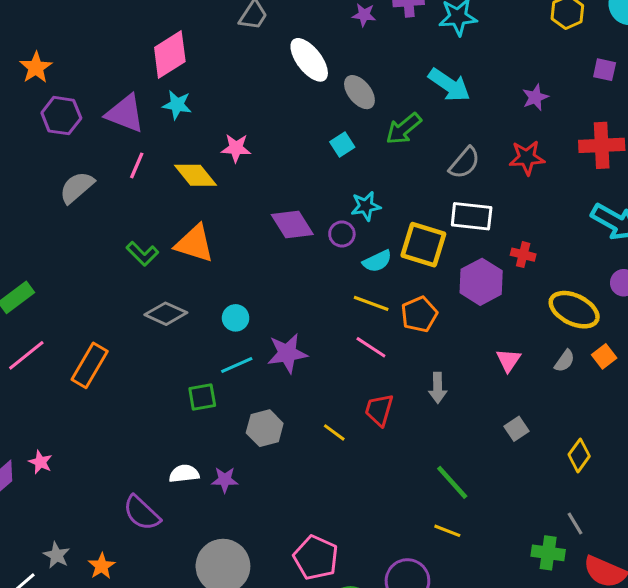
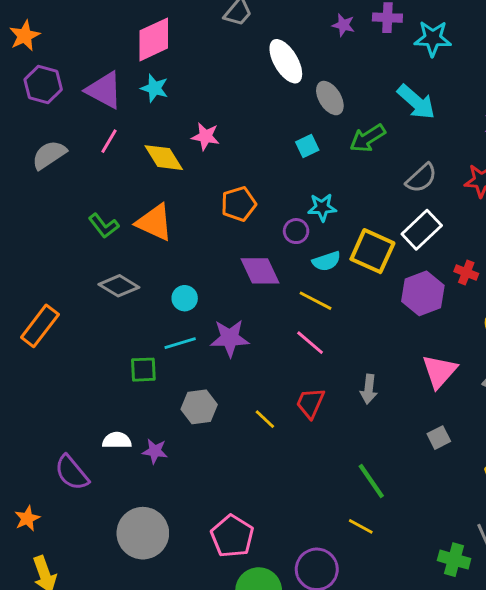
white rectangle: (472, 216) -> (422, 230), turned -57
purple diamond: (292, 224) -> (260, 271), moved
orange pentagon: (419, 314) -> (239, 204), moved
pink triangle: (508, 360) -> (440, 371), size x1.5

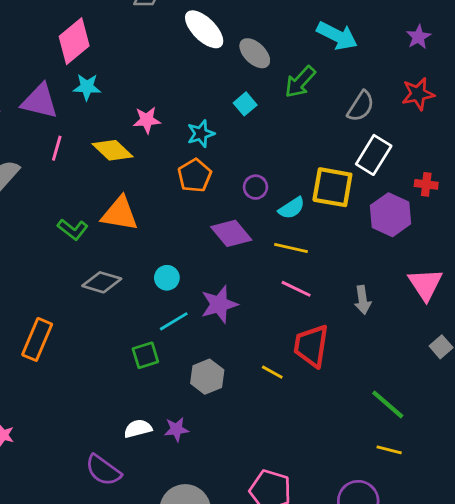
cyan star: (322, 207) -> (201, 134), moved
gray arrow: (369, 389) -> (363, 300), moved
red trapezoid: (310, 403) -> (311, 346), size x1.4

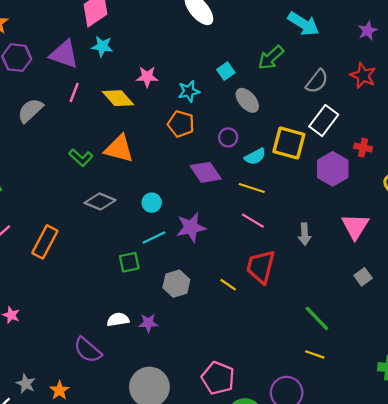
gray ellipse: (255, 53) -> (247, 100), moved
red star: (418, 94) -> (363, 76), turned 30
orange pentagon: (195, 176) -> (181, 124), turned -30

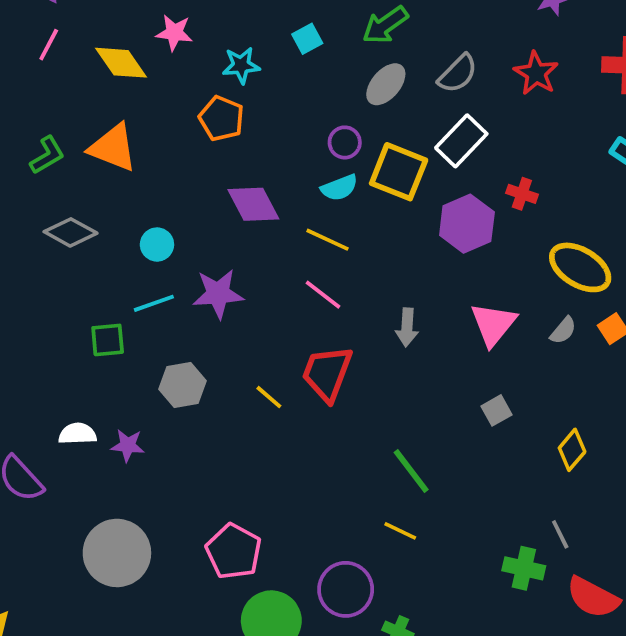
gray ellipse: (247, 100) -> (386, 84), moved, turned 75
purple circle: (228, 137) -> (345, 142), moved
green L-shape: (81, 158) -> (47, 155), turned -80

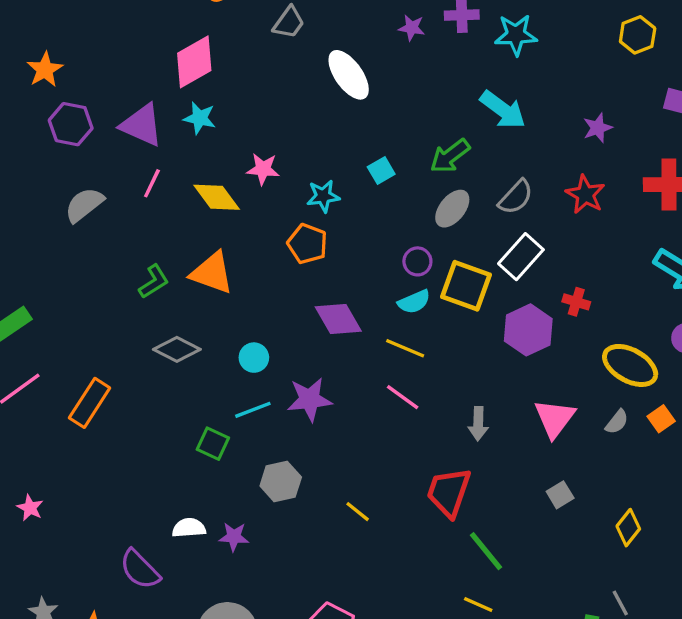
green square: (108, 340) -> (213, 444), turned 32
red trapezoid: (327, 373) -> (449, 492), moved
yellow line: (269, 397) -> (358, 512), moved

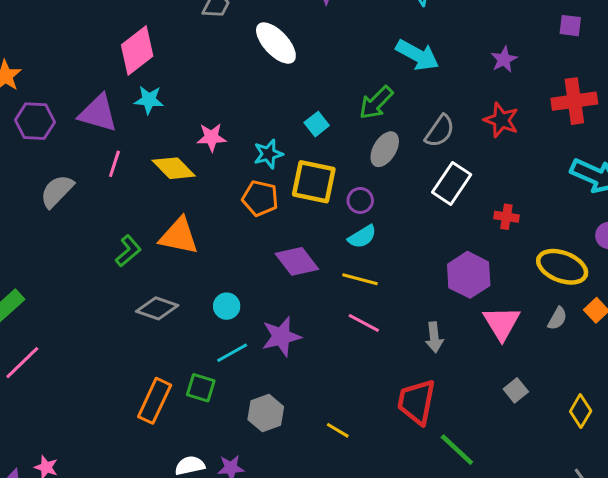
yellow square: (466, 286) -> (314, 182), moved
purple hexagon: (528, 330) -> (469, 275), moved
orange rectangle: (90, 403) -> (155, 401), moved

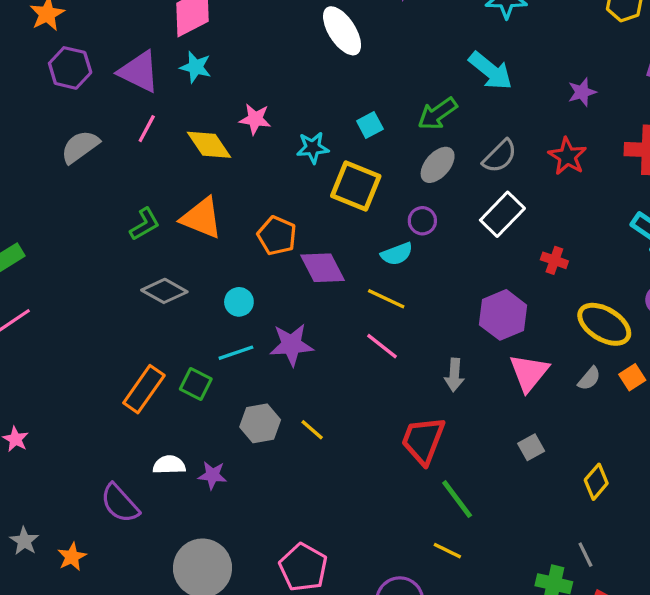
orange pentagon: (260, 198) -> (277, 236), moved
purple circle: (360, 200) -> (422, 221), moved
yellow line: (338, 430) -> (312, 430), moved

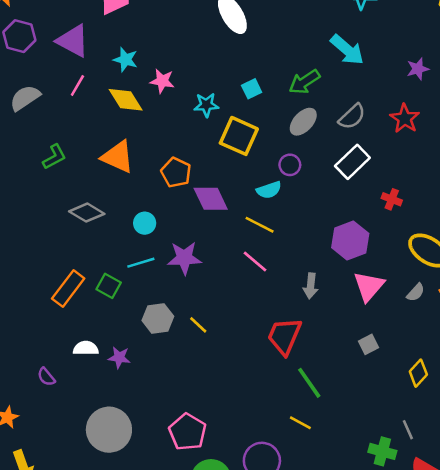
cyan star: (196, 67) -> (126, 60), moved
green L-shape: (145, 224) -> (54, 157), moved
purple semicircle: (120, 503) -> (46, 377), size x0.6

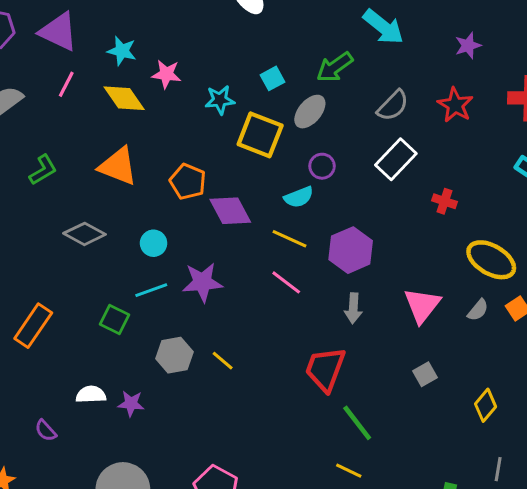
gray ellipse: (303, 122) -> (310, 112), moved
purple hexagon: (350, 241) -> (351, 250), moved
orange rectangle: (68, 289) -> (33, 326), moved
gray line: (408, 430) -> (498, 469), moved, turned 36

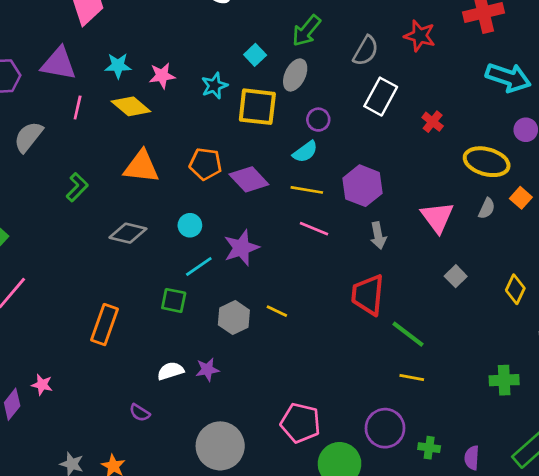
red cross: (444, 201) -> (433, 122), turned 35

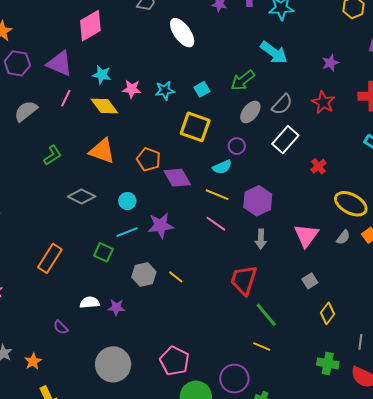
gray ellipse: (295, 75) -> (250, 112), moved
cyan star: (214, 86) -> (165, 90), moved
yellow diamond: (515, 289) -> (327, 313), moved

